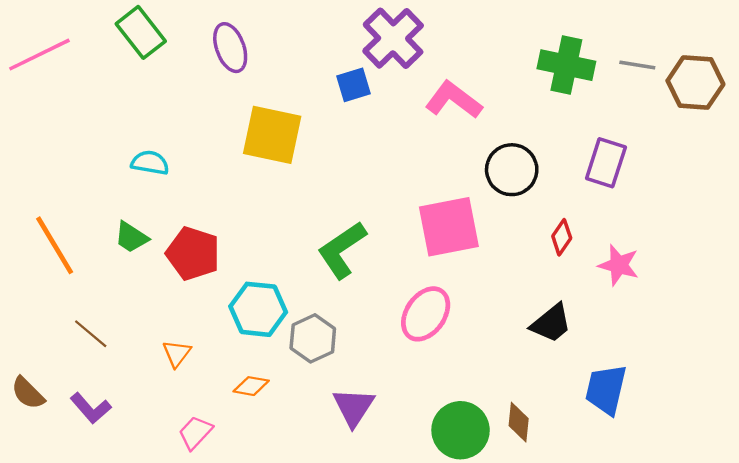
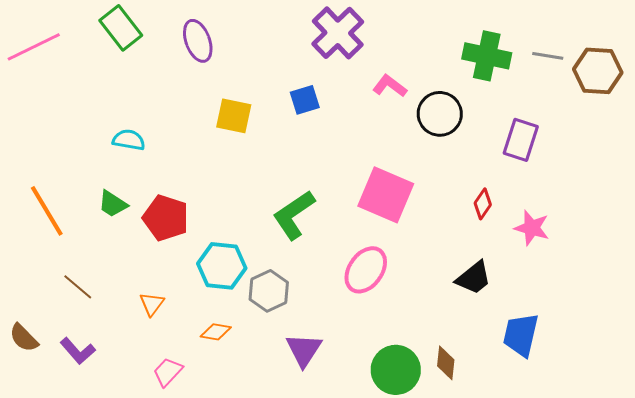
blue square: (354, 85) -> (305, 100), moved
pink L-shape: (454, 100) -> (390, 86), size x0.7
yellow square: (272, 135) -> (234, 116), size x0.7
black circle: (512, 170) -> (440, 114), moved
pink square: (449, 227) -> (386, 195), turned 34

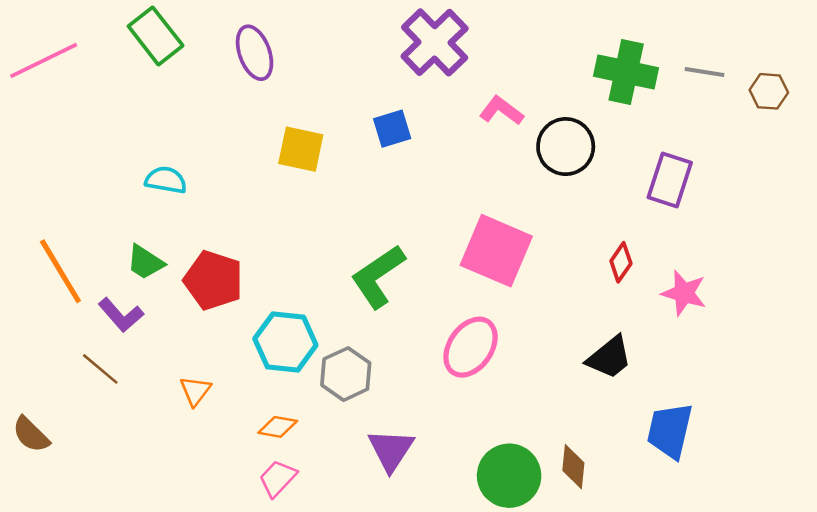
brown hexagon: (598, 71) -> (769, 91), size x0.6
purple L-shape: (78, 351) -> (121, 315), moved
pink trapezoid: (168, 372) -> (278, 478), moved

